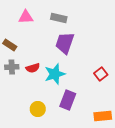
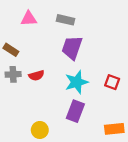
cyan star: (55, 74) -> (77, 82), moved
red square: (101, 74) -> (112, 82), turned -32
yellow circle: (38, 109) -> (40, 130), moved

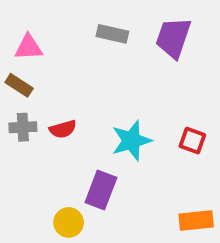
pink triangle: (29, 19) -> (29, 47), moved
purple trapezoid: (72, 48) -> (173, 38), moved
purple rectangle: (75, 111) -> (101, 190), moved

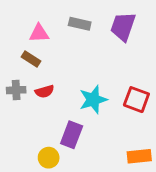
pink triangle: (29, 47) -> (39, 33), moved
brown rectangle: (19, 85) -> (31, 59), moved
red square: (192, 141) -> (136, 100), size x1.4

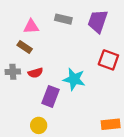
cyan star: (93, 100) -> (74, 79), turned 30
red square: (136, 100) -> (108, 60), moved
purple rectangle: (72, 135) -> (50, 96), moved

